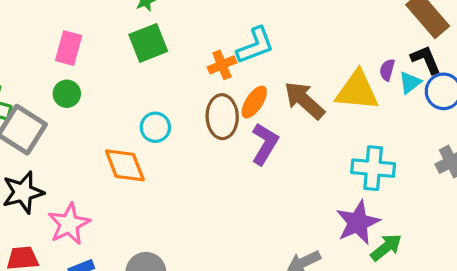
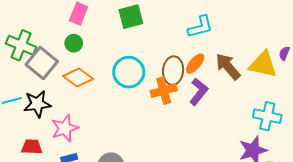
orange cross: (222, 65) -> (164, 91), moved, size x1.4
cyan circle: (155, 127) -> (129, 72), size x1.6
orange diamond: (125, 165) -> (78, 77), moved, turned -40

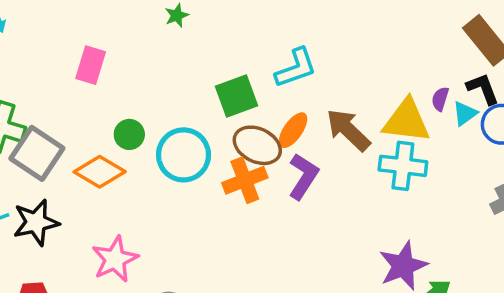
green square: (131, 17) -> (237, 96), moved
green circle: (74, 43) -> (129, 134), moved
brown ellipse: (173, 71) -> (257, 145), turned -64
cyan cross: (267, 116) -> (403, 166), moved
pink star: (65, 128) -> (115, 259), moved

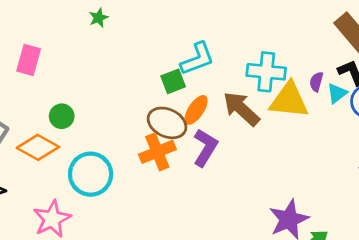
green square: (237, 96) -> (173, 81), moved, size x0.7
cyan circle: (184, 155) -> (91, 174), moved
cyan cross: (403, 166) -> (266, 72), moved

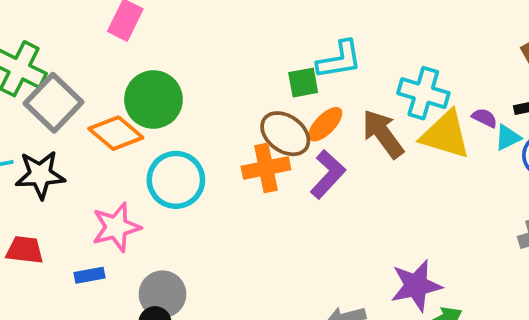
purple semicircle: (316, 82) -> (485, 118), turned 90
green circle: (62, 116) -> (153, 99), size x1.8

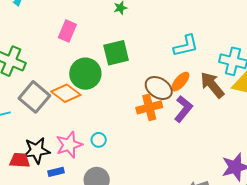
green square: (303, 83) -> (116, 53), moved, size x1.5
gray square: (54, 103) -> (34, 97), moved
black star: (40, 175) -> (37, 150), moved
cyan circle: (176, 180) -> (99, 140), moved, size x0.5

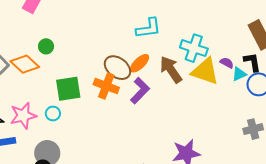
green square: (116, 53) -> (68, 89), moved
green circle: (85, 74) -> (46, 46), size x0.5
orange cross: (149, 107) -> (106, 86), turned 30

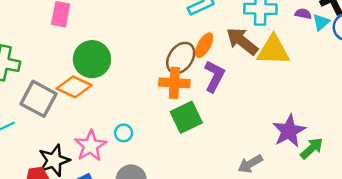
green circle: (46, 46) -> (92, 59), size x2.0
brown ellipse: (117, 68) -> (181, 58), turned -76
yellow triangle: (205, 71) -> (273, 50), moved
green square: (68, 89) -> (186, 117), moved

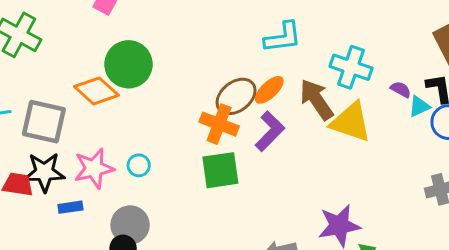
gray square: (38, 99) -> (44, 122), moved, turned -33

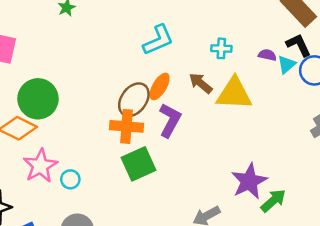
cyan cross: (351, 67) -> (221, 48), size x0.6
brown arrow: (316, 99) -> (201, 83), size x0.7
pink star: (94, 168) -> (40, 166), moved

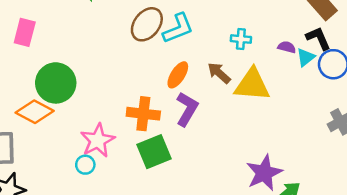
brown ellipse: (134, 100) -> (147, 24), moved
pink star: (40, 166) -> (98, 140), moved

